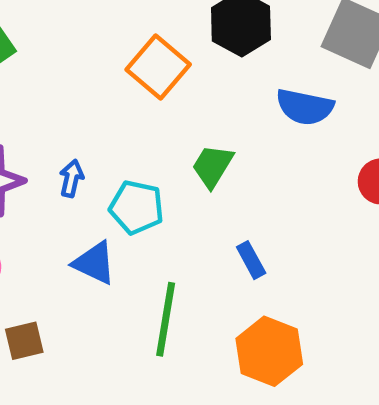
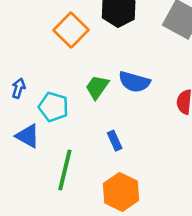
blue semicircle: (305, 107) -> (134, 82), moved

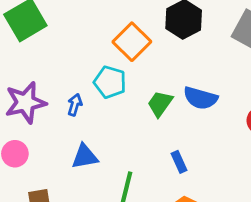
cyan pentagon: (53, 107) -> (110, 82), moved
blue triangle: (28, 136) -> (85, 157), turned -40

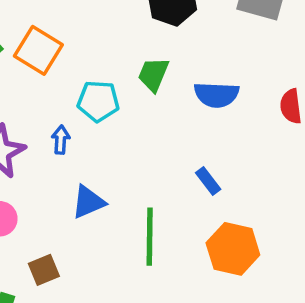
orange square: (132, 42) -> (38, 50), moved
green trapezoid: (160, 104) -> (153, 74), moved

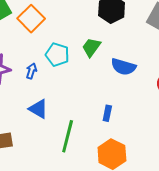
blue rectangle: (208, 181) -> (107, 113), turned 35
blue triangle: (88, 202) -> (38, 109), turned 40

